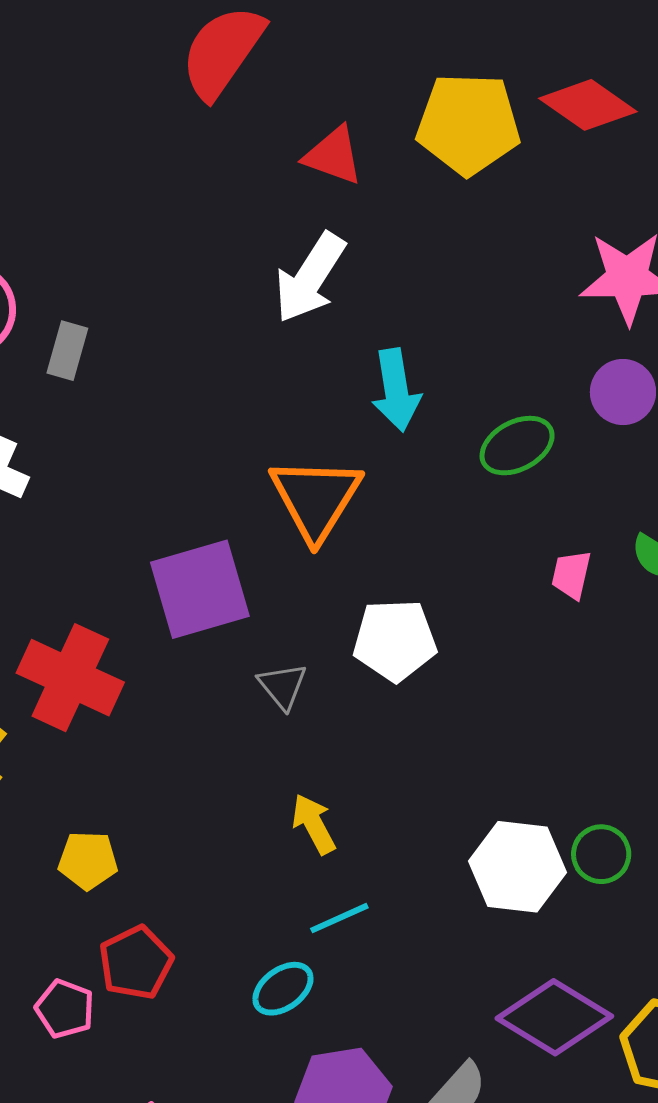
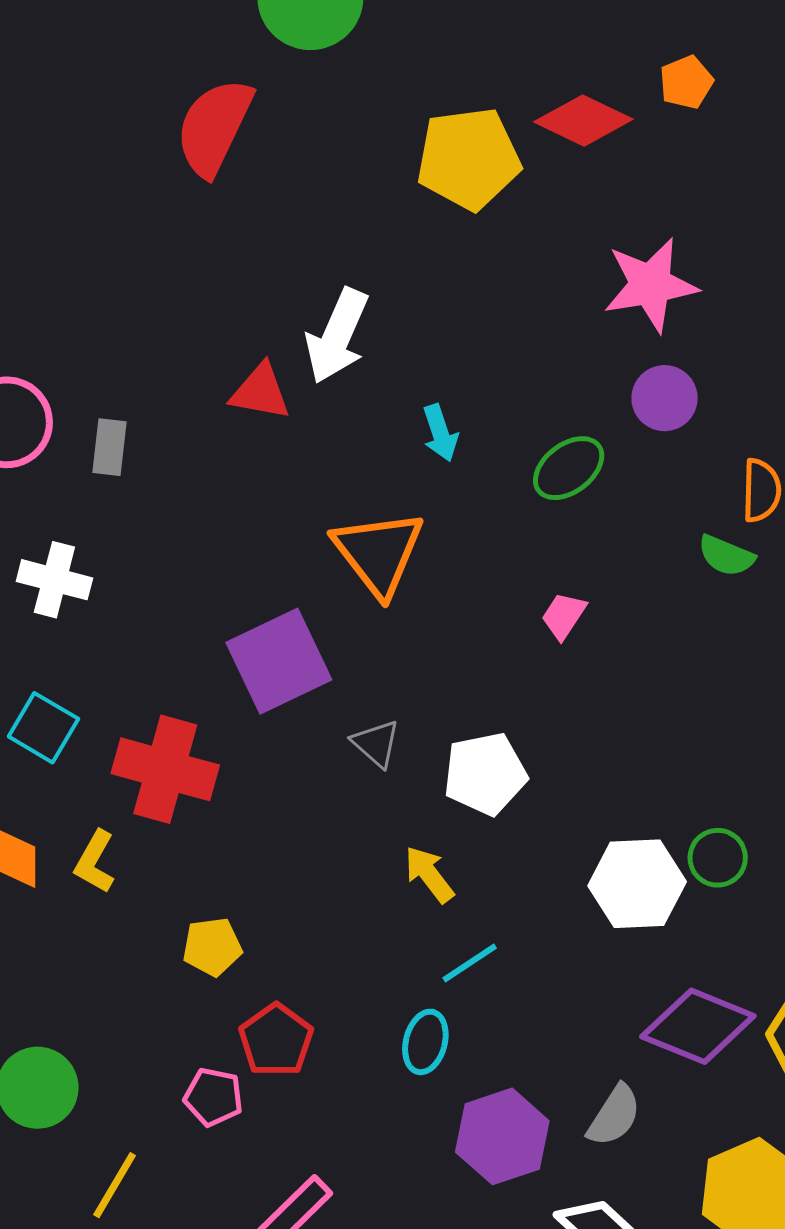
red triangle: (333, 156) -> (260, 392), moved
cyan arrow: (396, 390) -> (440, 433), size x0.7
pink trapezoid: (571, 575) -> (564, 616), moved, turned 30
white pentagon: (395, 640) -> (485, 774), moved
cyan ellipse: (283, 989) -> (425, 1042), turned -30

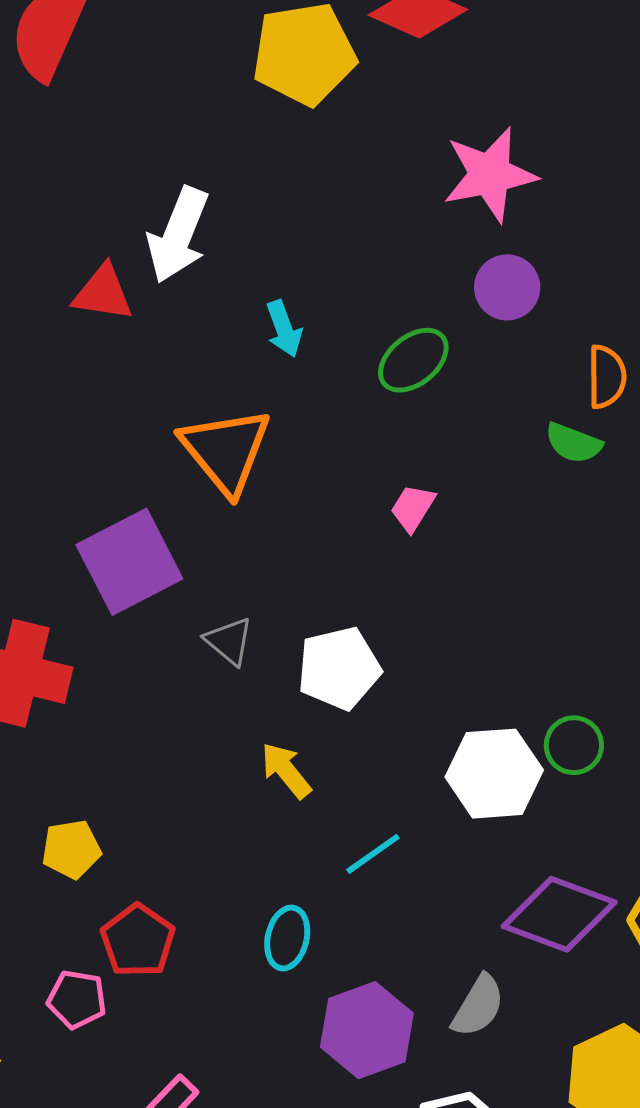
cyan line: (470, 963) -> (373, 854), moved

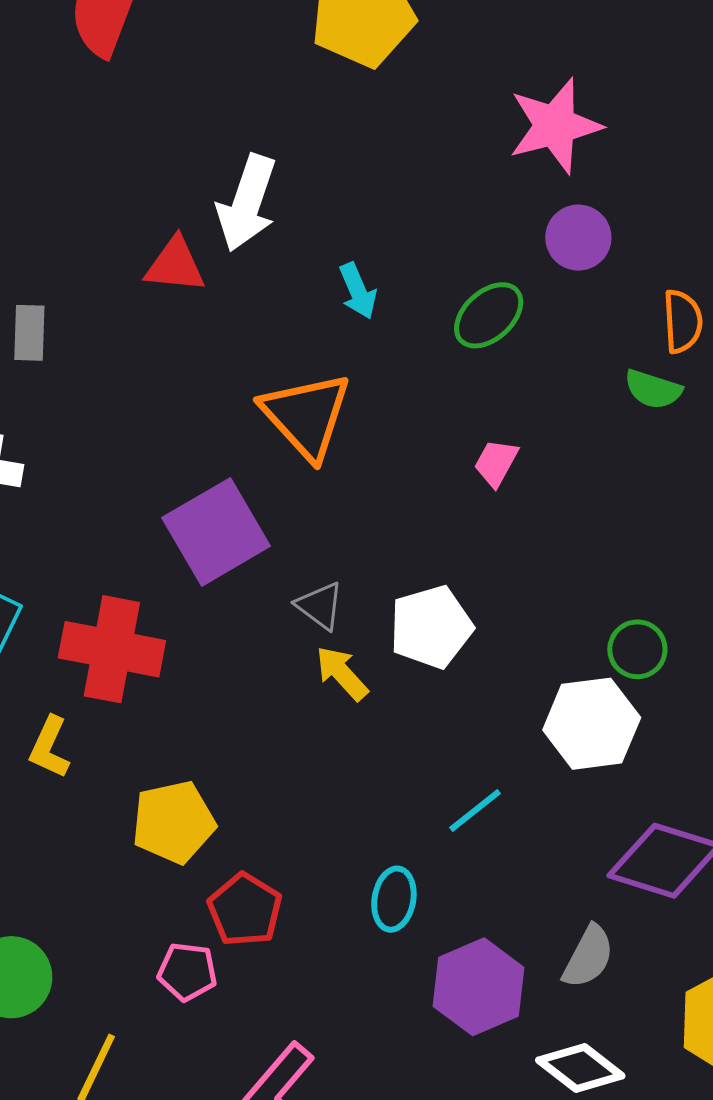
green circle: (574, 745) -> (637, 649), moved
yellow arrow: (286, 770) -> (342, 673), moved
yellow pentagon: (71, 849) -> (174, 822), size x1.4

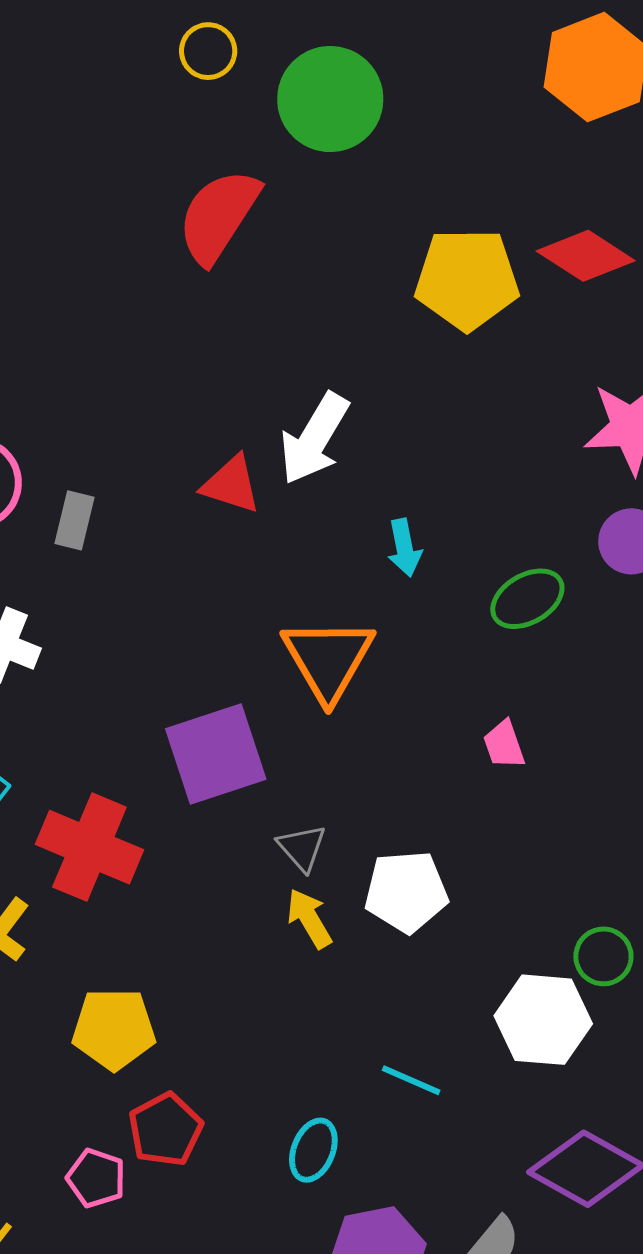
pink trapezoid: (496, 463) -> (504, 745), turned -60
cyan line: (475, 810) -> (411, 1080), turned 50

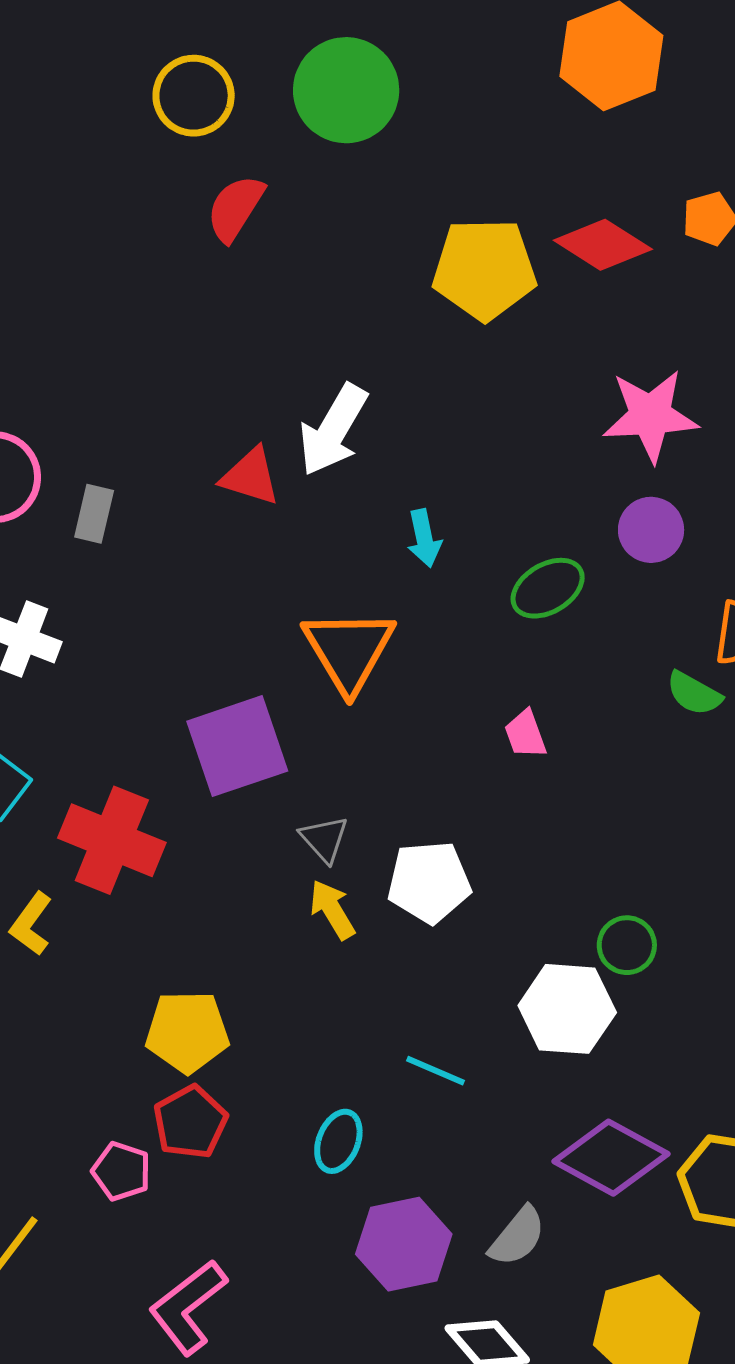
yellow circle: (208, 51) -> (194, 96), moved, size x1.4
red semicircle: (218, 216) -> (235, 208), size x0.7
yellow pentagon: (114, 1029) -> (187, 1032), moved

